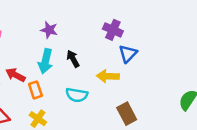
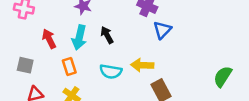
red arrow: (15, 75) -> (49, 39), moved, turned 36
yellow arrow: (108, 76) -> (142, 65), moved

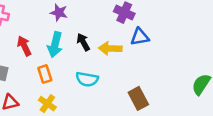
blue triangle: (162, 30) -> (140, 37), turned 36
yellow arrow: (142, 65) -> (110, 48), moved

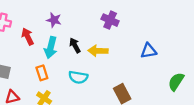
blue triangle: (140, 37) -> (149, 51), moved
red arrow: (24, 46) -> (28, 37), moved

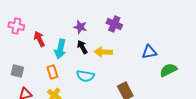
purple star: (54, 20) -> (80, 27), moved
green semicircle: (176, 82) -> (168, 70), moved, turned 30

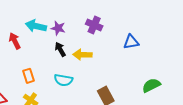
cyan arrow: (60, 49) -> (36, 26), moved, turned 90
blue triangle: (149, 52) -> (131, 42), moved
green semicircle: (168, 70) -> (151, 85), moved

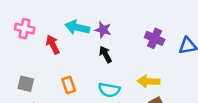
purple cross: (94, 25) -> (155, 38), moved
yellow arrow: (82, 55) -> (148, 81), moved

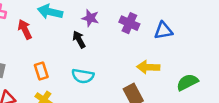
purple star: (103, 30) -> (90, 18), moved
yellow arrow: (148, 81) -> (148, 67), moved

